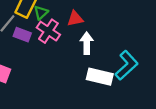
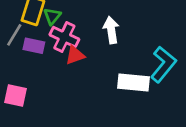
red triangle: (75, 19) -> (75, 55), moved
white arrow: (87, 43) -> (111, 30), moved

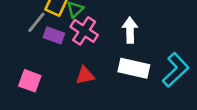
red triangle: (75, 55) -> (85, 75), moved
white rectangle: (133, 82) -> (134, 68), moved

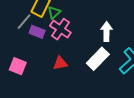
white arrow: (130, 30) -> (106, 32), moved
white rectangle: (134, 68) -> (98, 59), turned -60

